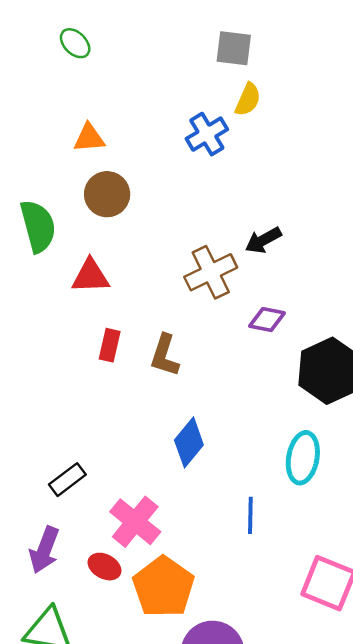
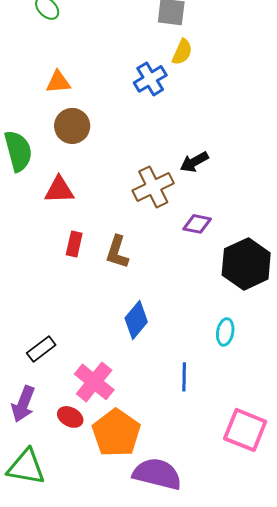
cyan ellipse: (303, 458) -> (225, 332), size x0.7

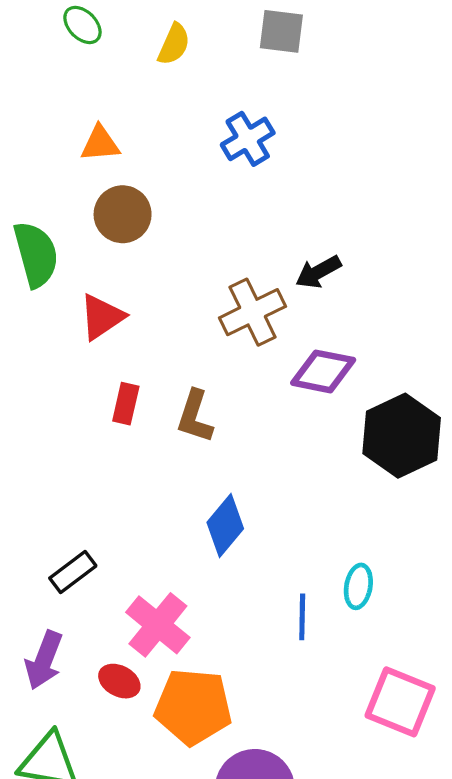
yellow semicircle: (182, 52) -> (174, 44), moved
red triangle: (59, 190) -> (102, 317), turned -32
purple diamond: (197, 224) -> (323, 371), size x1.4
cyan ellipse: (225, 332) -> (358, 586), moved
orange pentagon: (116, 433) -> (193, 707), turned -30

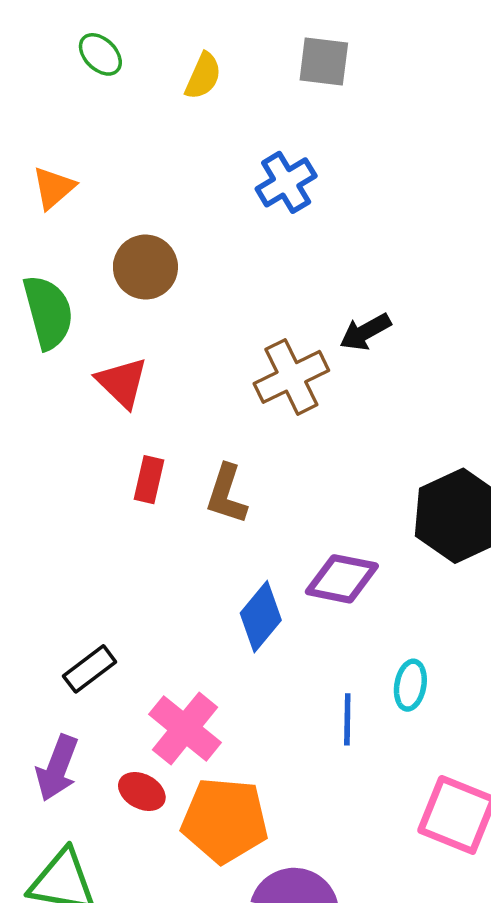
orange triangle: (100, 144) -> (54, 188), moved, turned -36
red triangle: (102, 317) -> (122, 382), turned -42
purple diamond: (323, 371) -> (342, 579), moved

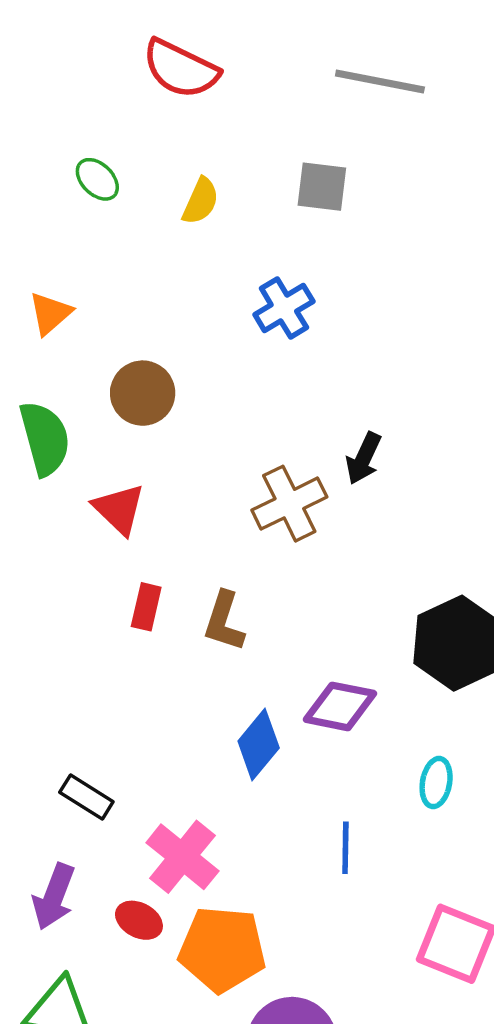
black arrow: (365, 332) -> (364, 458), turned -36
black rectangle: (90, 669) -> (86, 797), turned 69
cyan ellipse: (410, 685) -> (436, 783), moved

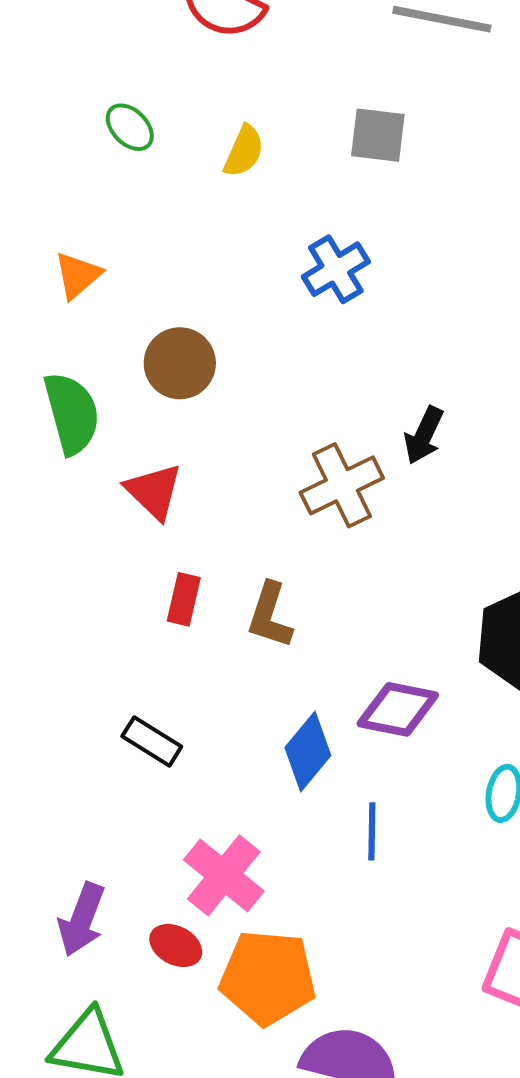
black rectangle: (86, 797) -> (152, 741), moved
blue line: (345, 848) -> (372, 831), moved

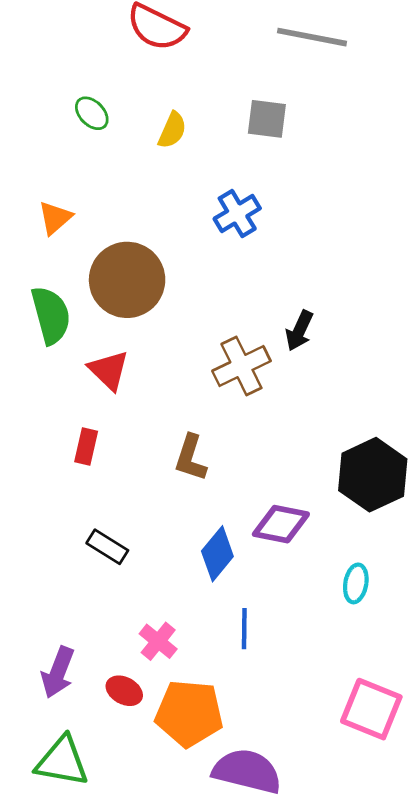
brown circle: (180, 363) -> (127, 280), size x1.5
red rectangle: (184, 599) -> (86, 446), moved
blue line: (372, 831) -> (244, 629), moved
pink cross: (224, 875) -> (158, 641), size x0.7

